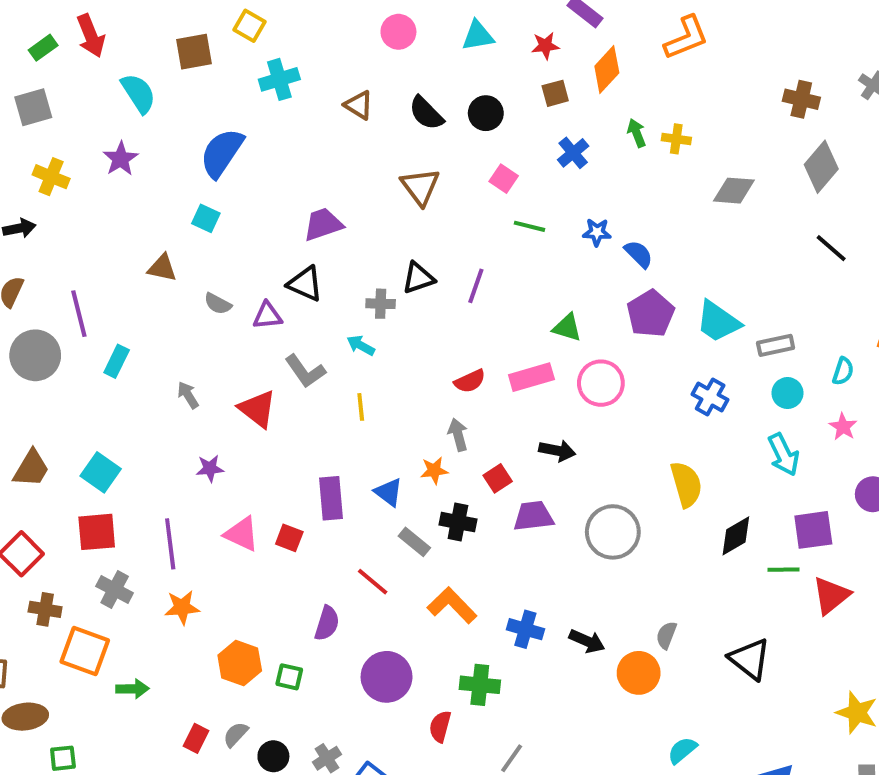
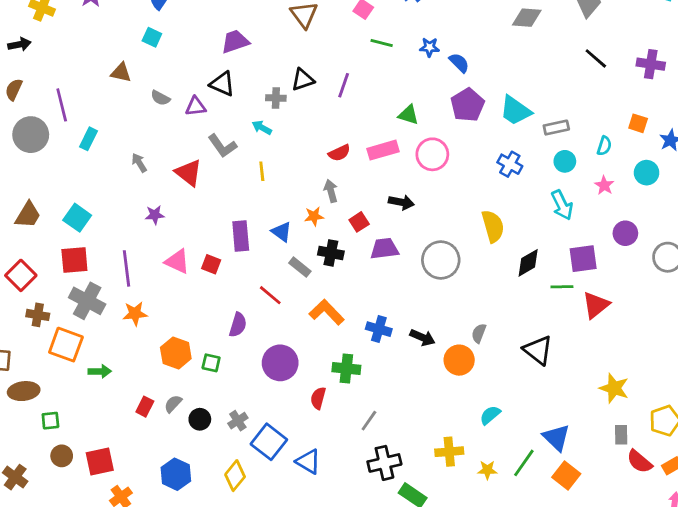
gray cross: (115, 590) -> (87, 301), size x1.4

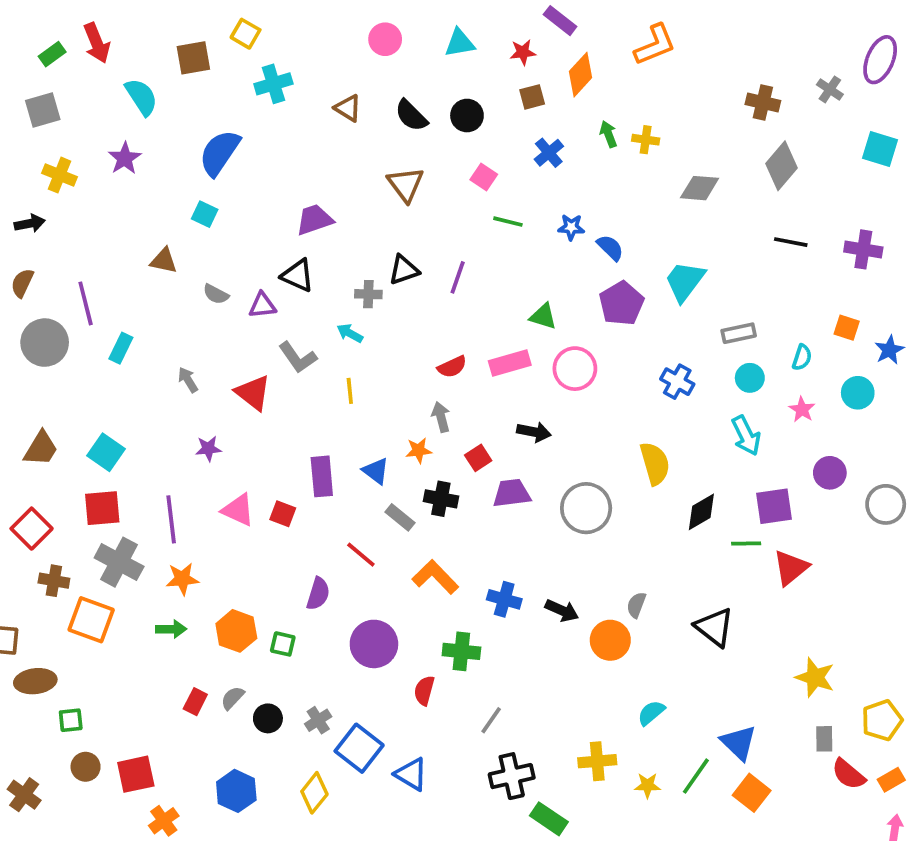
black line: (596, 58) -> (791, 242), turned -30
cyan trapezoid: (515, 111) -> (685, 281), moved, turned 92
green arrow: (100, 371) -> (171, 629), moved

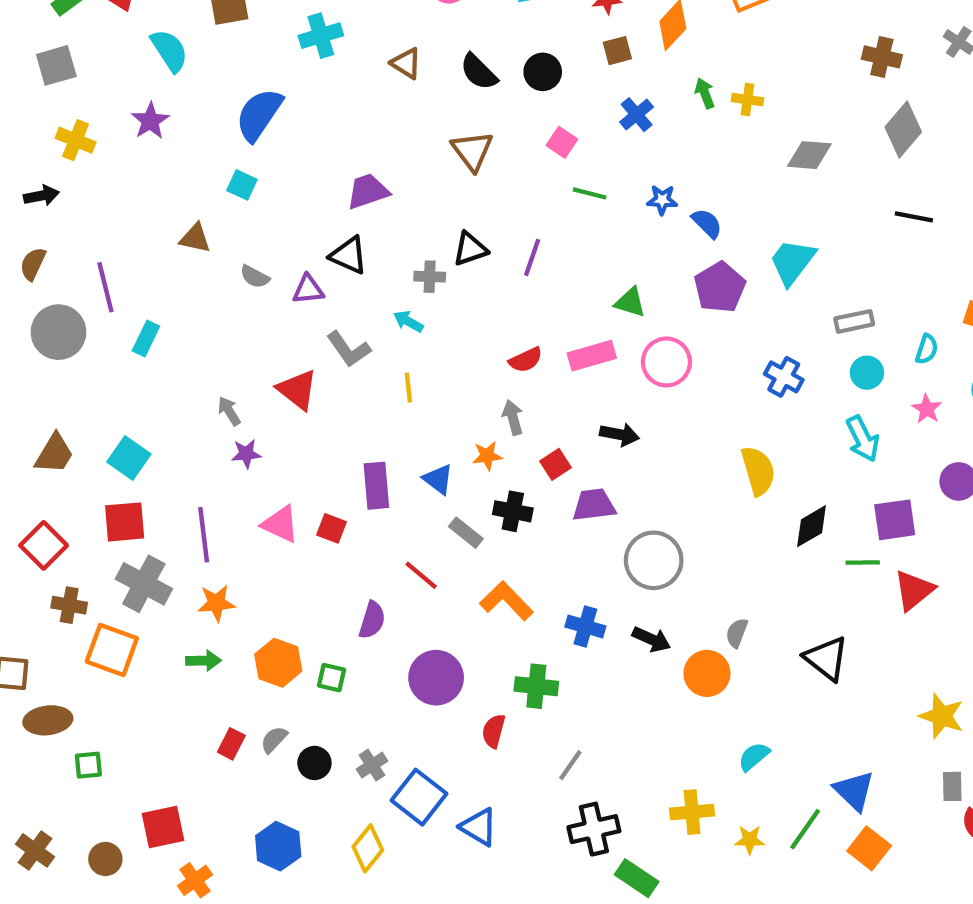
gray arrow: (188, 380) -> (229, 411), moved
gray circle: (586, 508) -> (654, 560), moved
brown circle: (86, 767) -> (105, 859), moved

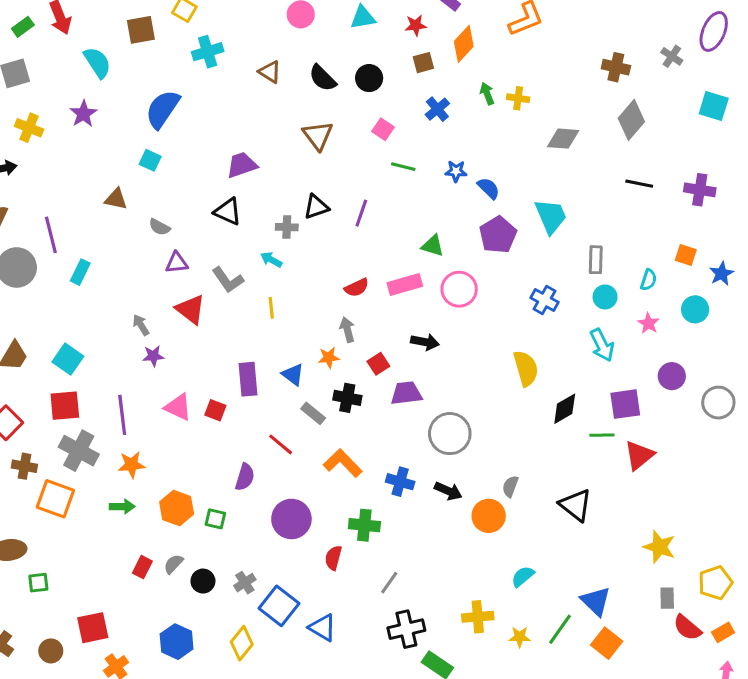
cyan trapezoid: (792, 262) -> (551, 216), turned 120
purple triangle: (308, 289) -> (177, 263), moved
gray rectangle: (854, 321) -> (596, 260), turned -76

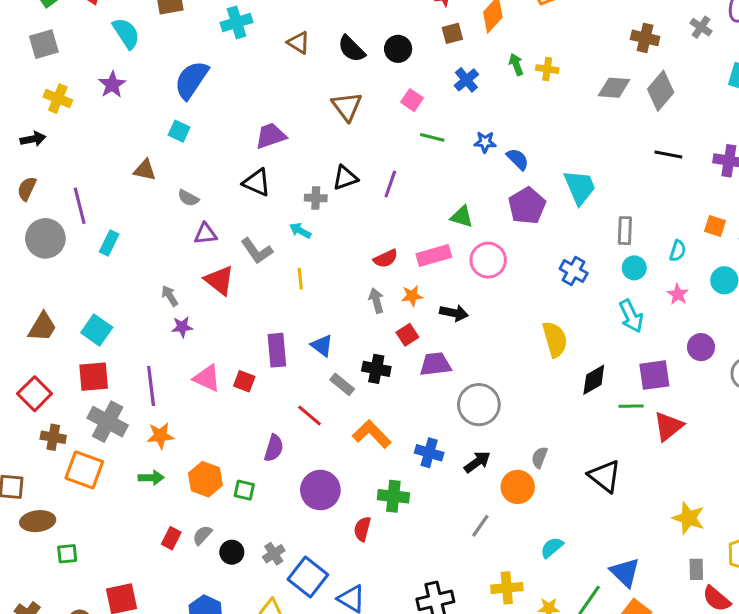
gray diamond: (563, 139) -> (614, 88), moved
orange star: (329, 357) -> (412, 296), moved
black arrow: (448, 491) -> (477, 462), turned -60
gray line: (389, 583) -> (480, 526), moved

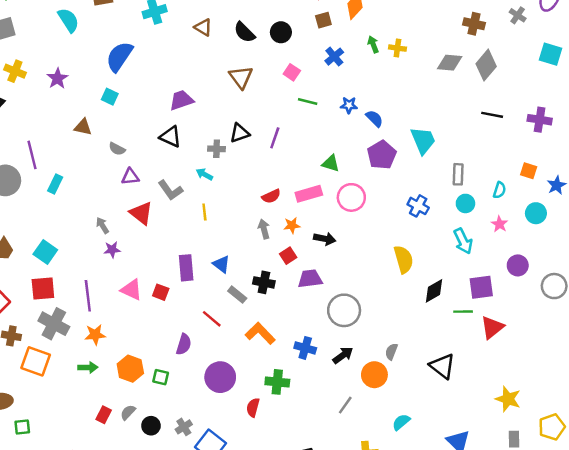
purple star: (112, 85) -> (57, 78), moved

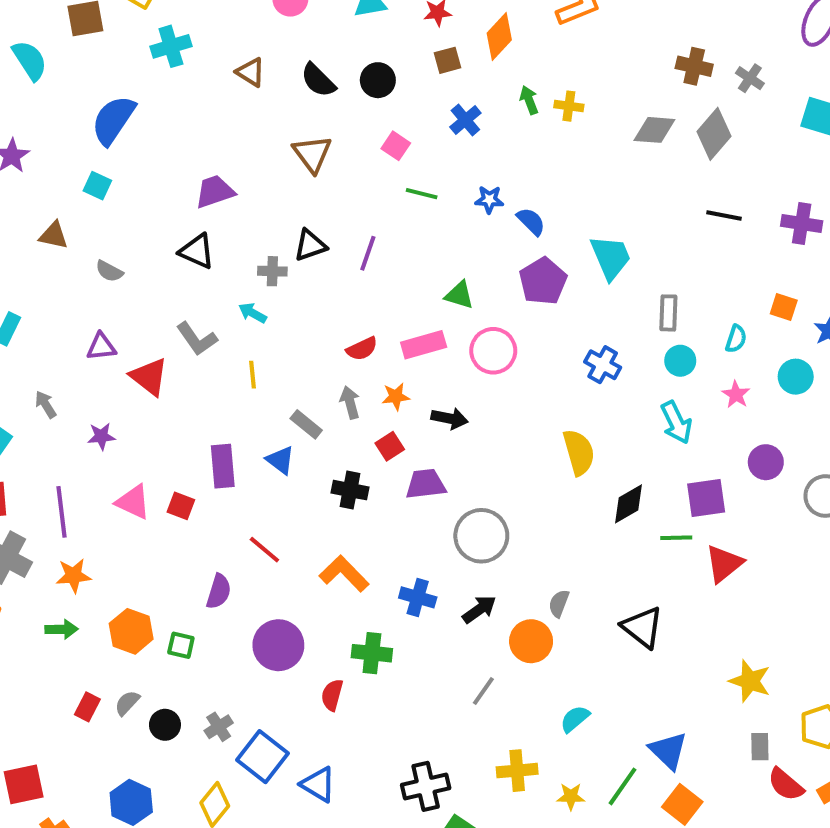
gray cross: (518, 15) -> (750, 78), moved
purple triangle: (130, 177) -> (101, 347), moved
gray arrow: (102, 225) -> (46, 404), moved
gray rectangle: (237, 295) -> (306, 424), moved

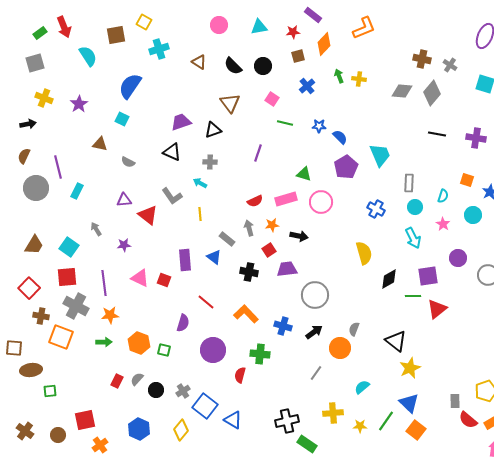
black triangle: (310, 245) -> (213, 130), moved
yellow star: (750, 681) -> (410, 368), moved, turned 30

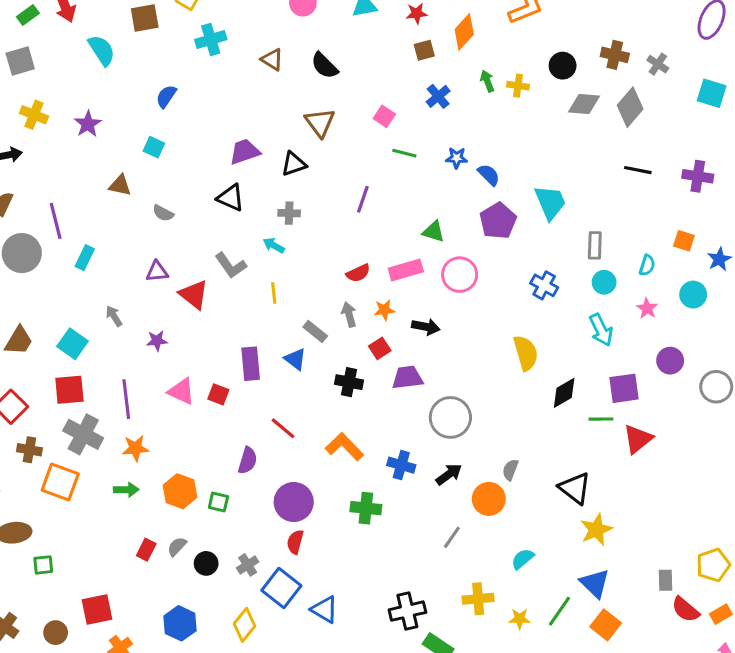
black circle: (263, 66) -> (563, 66), moved
blue semicircle: (130, 86) -> (166, 96), size x0.6
red semicircle: (240, 375) -> (295, 542), moved

